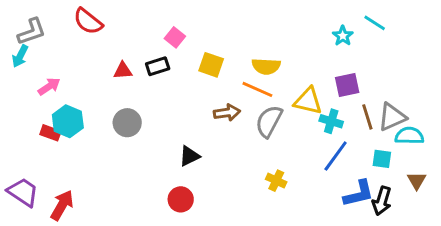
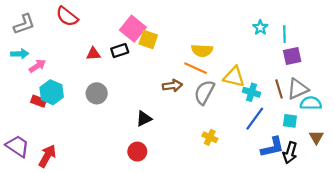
cyan line: (375, 23) -> (284, 34), moved, turned 56
pink square: (175, 37) -> (133, 29), size x1.6
cyan arrow: (20, 56) -> (20, 54), moved, turned -119
yellow square: (211, 65) -> (148, 40), moved
purple square: (347, 85) -> (292, 56), moved

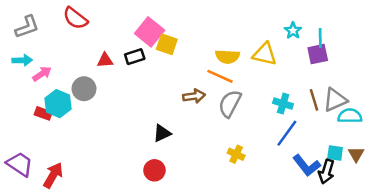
purple square: (292, 56) -> (318, 54), moved
yellow triangle: (234, 77) -> (265, 54), moved
gray circle: (97, 93) -> (84, 89), moved
cyan square: (290, 121) -> (335, 153), moved
blue L-shape: (272, 147) -> (307, 165), turned 65

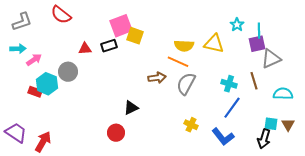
pink square: (150, 32) -> (121, 26), turned 30
gray triangle: (335, 100) -> (271, 59), moved
blue L-shape: (307, 165) -> (223, 137), moved
red circle: (154, 170) -> (116, 133), moved

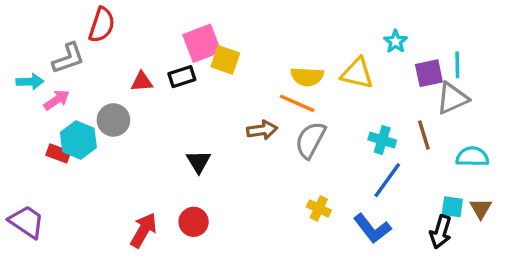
red semicircle: (61, 15) -> (102, 25), turned -110
gray L-shape: (22, 22) -> (68, 58), moved
cyan line: (259, 31) -> (457, 65), moved
black triangle: (131, 108) -> (199, 162), moved, turned -35
red arrow: (43, 142) -> (143, 230), moved

